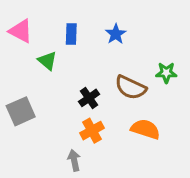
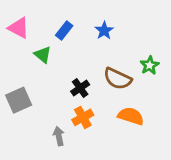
blue rectangle: (71, 34) -> (64, 31), turned 36
green star: (166, 73) -> (150, 65), turned -30
gray arrow: (74, 160) -> (59, 136), moved

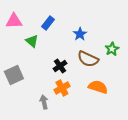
pink triangle: (19, 28) -> (14, 21), turned -30
blue star: (104, 31) -> (80, 34), moved

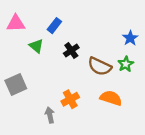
blue star: (80, 34) -> (130, 38), moved
green star: (112, 49) -> (126, 64), moved
black cross: (60, 66) -> (71, 51), moved

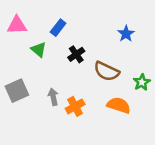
blue star: (130, 38) -> (126, 34), moved
green star: (126, 64) -> (142, 82), moved
gray arrow: (50, 115) -> (53, 97), moved

